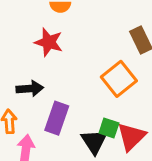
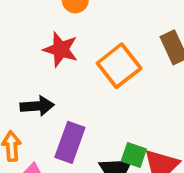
orange square: (119, 79) -> (119, 66), moved

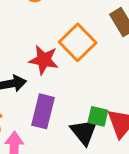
red star: (61, 49) -> (44, 60), moved

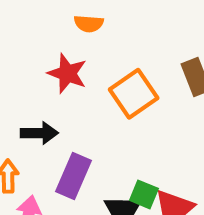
red star: (44, 60) -> (67, 73), moved

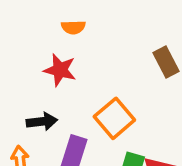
orange square: (134, 94) -> (114, 118), moved

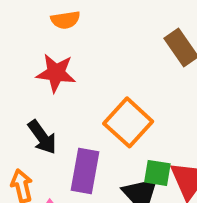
black arrow: (42, 122) -> (42, 137), turned 68

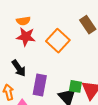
orange semicircle: (65, 20) -> (23, 21), moved
orange square: (128, 122) -> (58, 41), moved

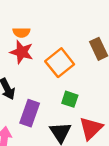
green square: (75, 86) -> (70, 99), moved

